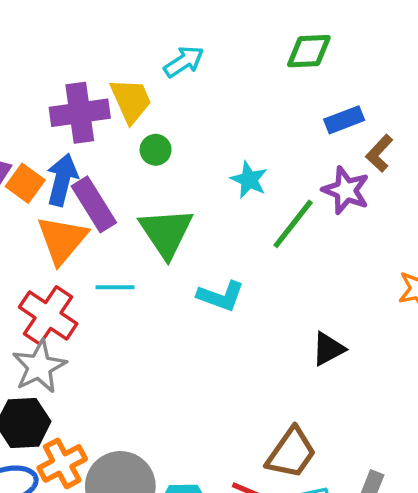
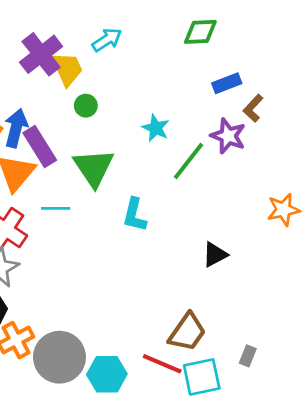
purple cross: (80, 113) -> (41, 54), moved, turned -30
cyan L-shape: (221, 296) -> (135, 215), turned 84

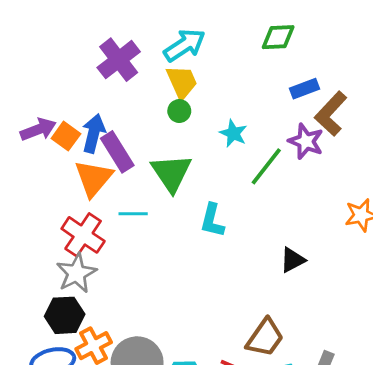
cyan arrow: (107, 40) -> (185, 45), size x1.4
yellow trapezoid: (67, 69) -> (182, 82), moved
green circle: (86, 106) -> (179, 111), moved
brown L-shape: (253, 108) -> (331, 114), size x1.6

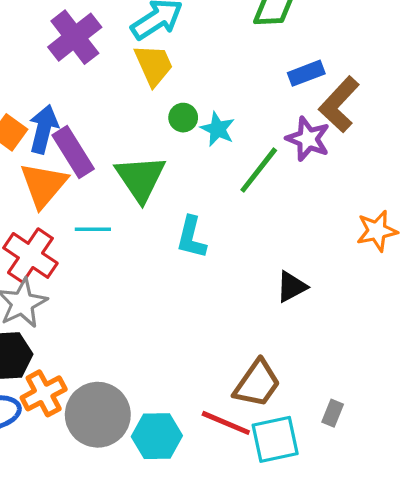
green circle: (179, 111) -> (183, 118), moved

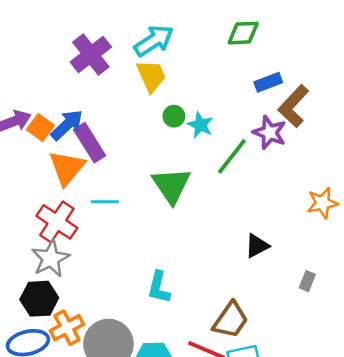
blue arrow: (44, 129) -> (67, 125), turned 33
green triangle: (140, 178) -> (171, 185), moved
cyan L-shape: (191, 237) -> (159, 287), moved
gray rectangle: (333, 413) -> (307, 281), moved

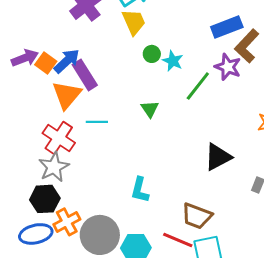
blue rectangle: (268, 82) -> (227, 27), size x1.4
green triangle: (171, 185) -> (150, 109), size x0.6
black triangle: (257, 246) -> (218, 157), size x1.4
brown trapezoid: (231, 320) -> (197, 216), turned 76

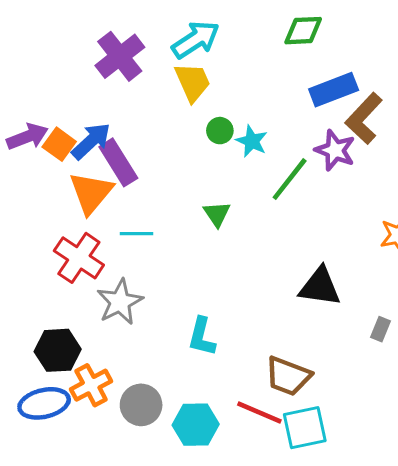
black triangle: (218, 157) -> (320, 287), turned 36
gray star: (54, 167) -> (120, 302), moved
gray circle: (100, 235) -> (141, 405), size x0.7

